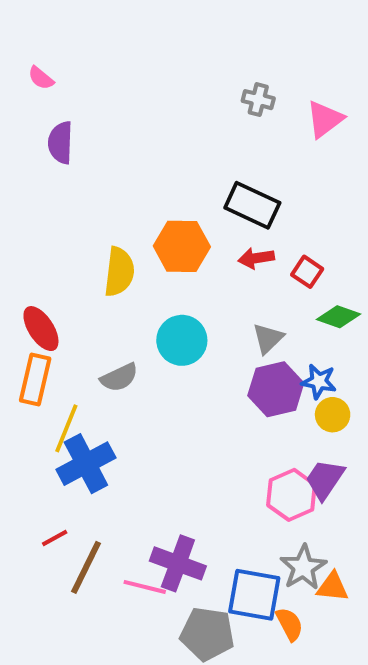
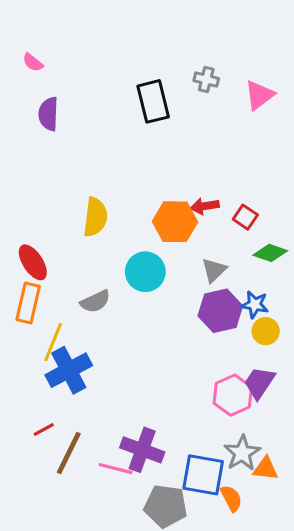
black rectangle: (252, 205) -> (153, 101), moved, turned 51
orange hexagon: (182, 246) -> (175, 222), moved

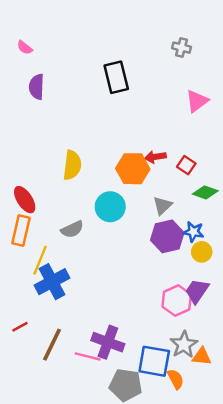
gray cross: (206, 80) -> (181, 48), moved
pink triangle: (259, 95) -> (197, 101), moved
red line: (44, 430) -> (20, 327), moved

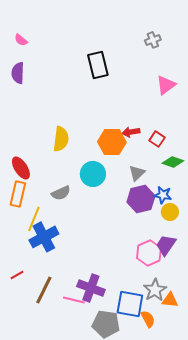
gray cross: (181, 48) -> (153, 40), turned -35
purple semicircle: (37, 87) -> (18, 73), moved

